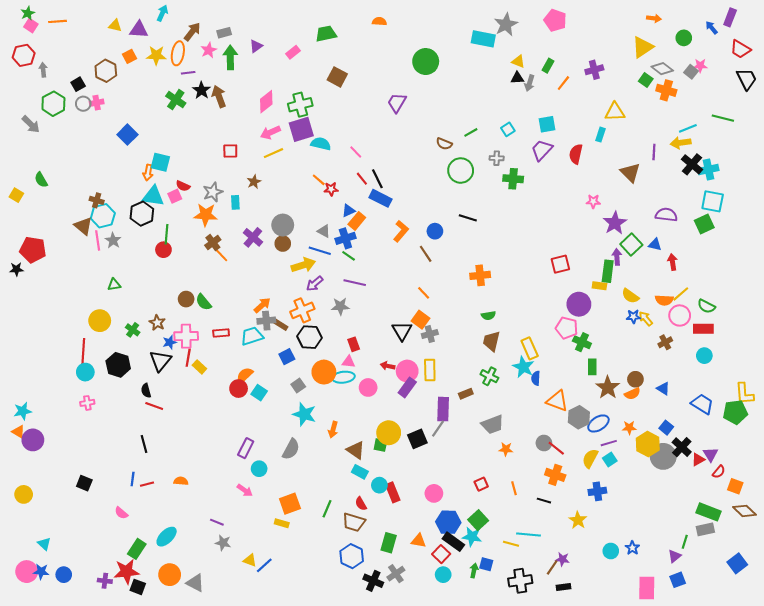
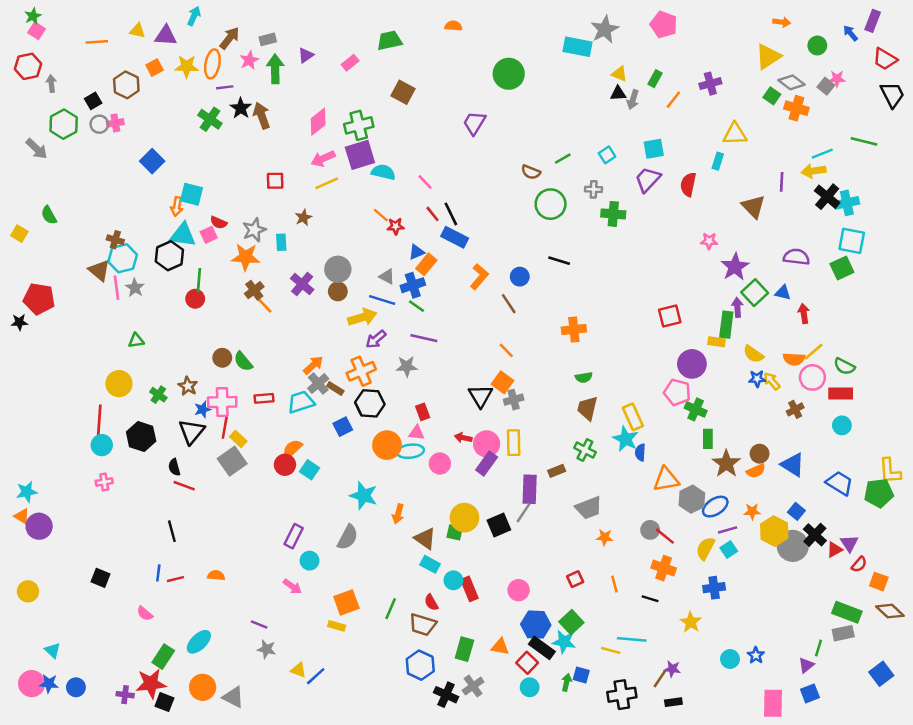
orange line: (58, 21) -> (97, 42), moved
gray cross: (266, 321) -> (318, 384), turned -36
gray square: (298, 385) -> (232, 461), moved, size x1.6
blue triangle: (663, 389) -> (793, 465), size x1.5
orange triangle: (557, 401) -> (666, 479), turned -30

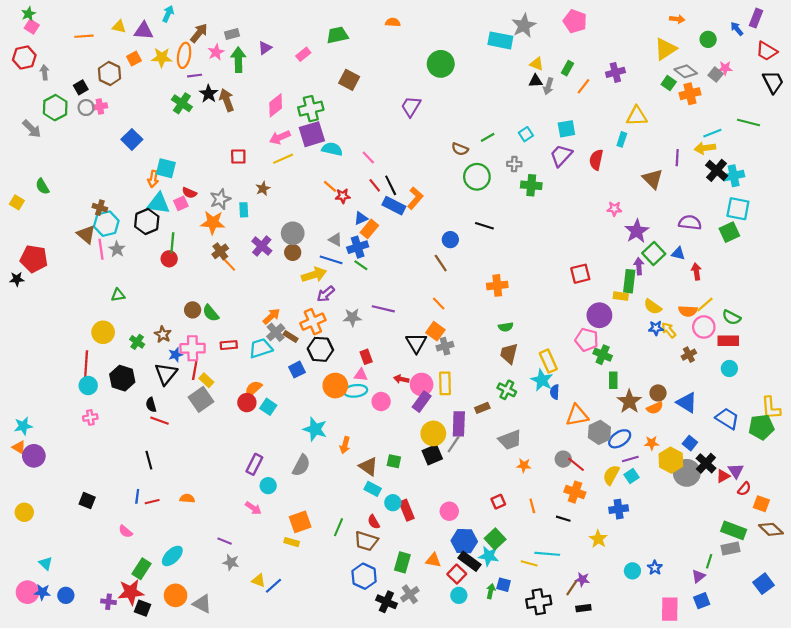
orange cross: (796, 108) -> (690, 94), turned -30
orange L-shape: (479, 277) -> (415, 198), moved
purple line: (424, 338) -> (383, 309), moved
yellow circle: (464, 518) -> (433, 433), moved

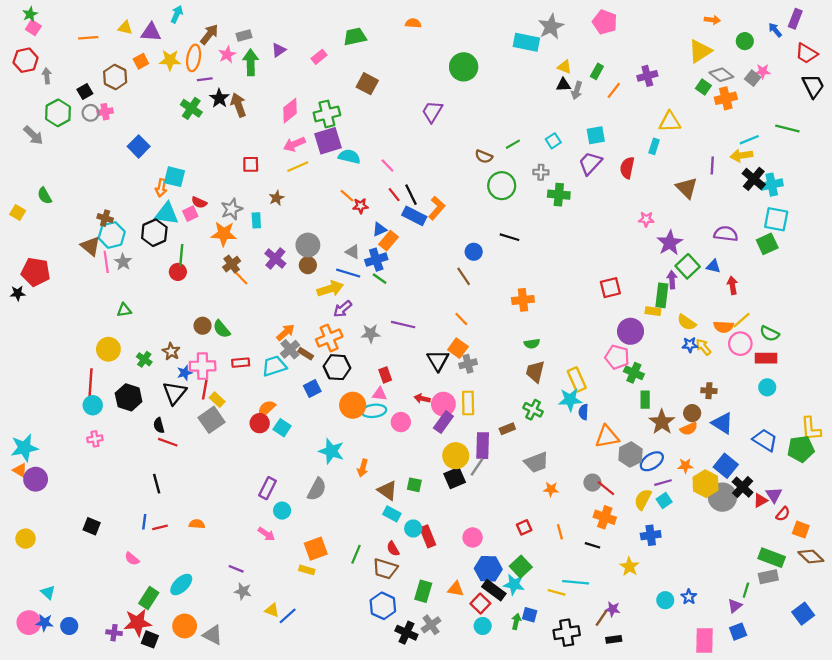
brown cross: (689, 355) -> (709, 391), moved, turned 32
cyan star: (542, 380) -> (570, 400), turned -30
cyan star: (23, 426) -> (24, 448), size x1.4
blue square: (690, 443) -> (726, 466), size x1.5

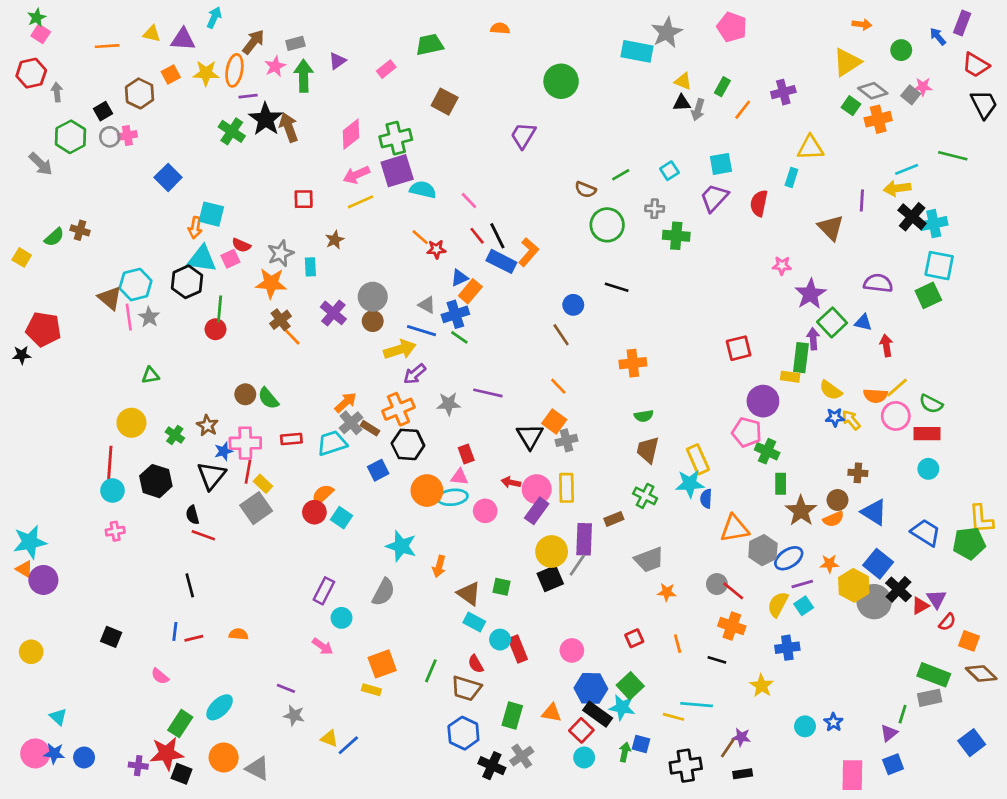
black star: (219, 98) -> (266, 119), size x1.4
green semicircle: (45, 196) -> (54, 237), turned -102
brown cross: (105, 218) -> (80, 230), moved

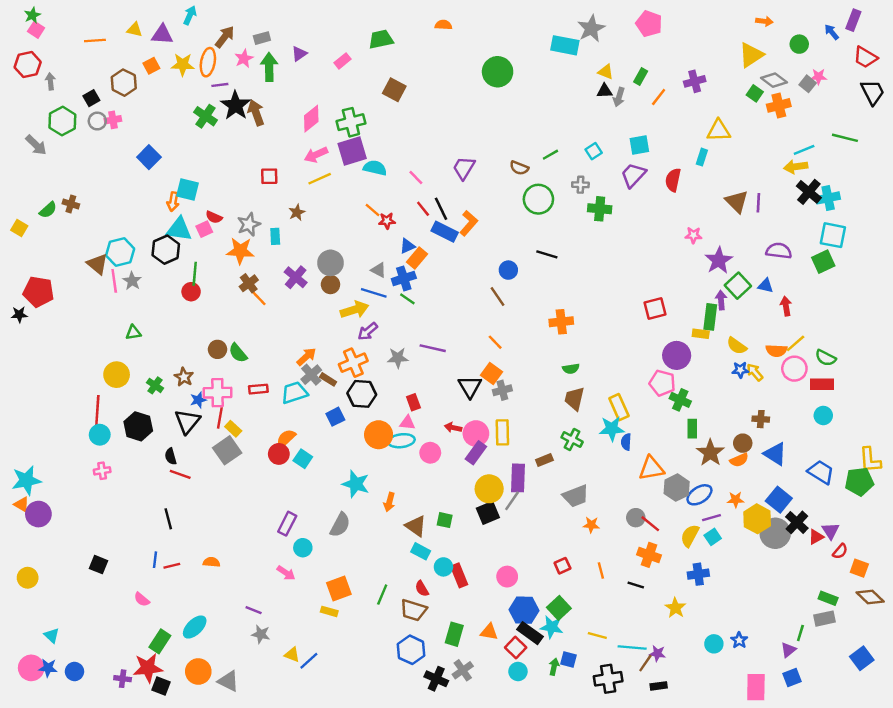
purple trapezoid: (523, 135) -> (464, 168), moved
purple line: (862, 201) -> (758, 203), moved
green rectangle: (934, 675) -> (828, 598), size x0.7
cyan line: (697, 705) -> (632, 647), moved

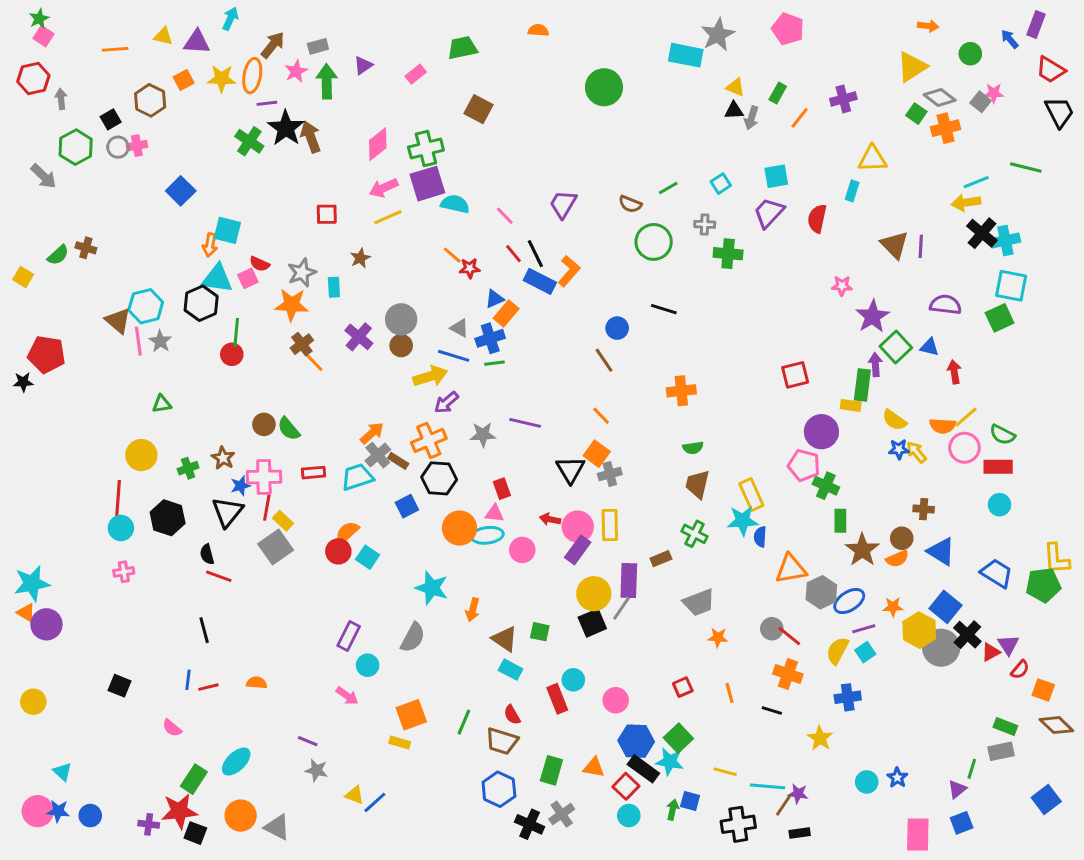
green line: (407, 299) -> (495, 363), turned -42
green cross: (155, 385) -> (188, 468), turned 35
cyan circle: (443, 567) -> (573, 680), moved

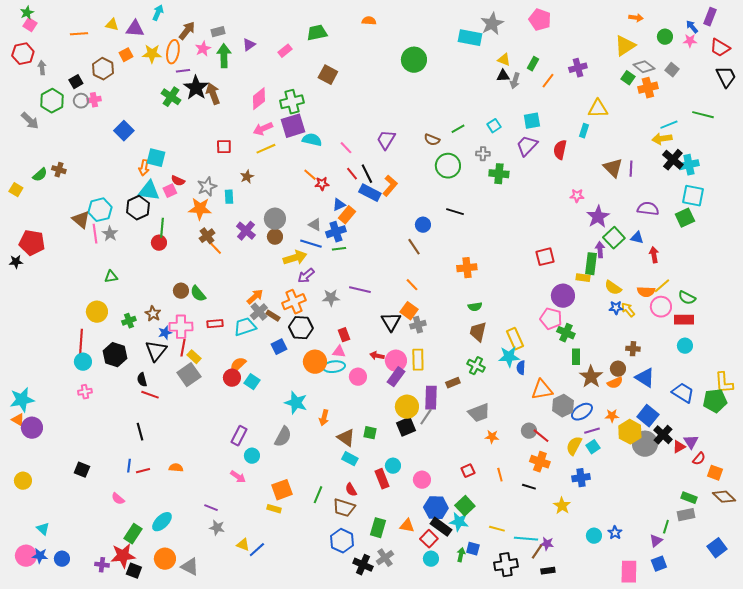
pink star: (994, 93) -> (690, 41), moved

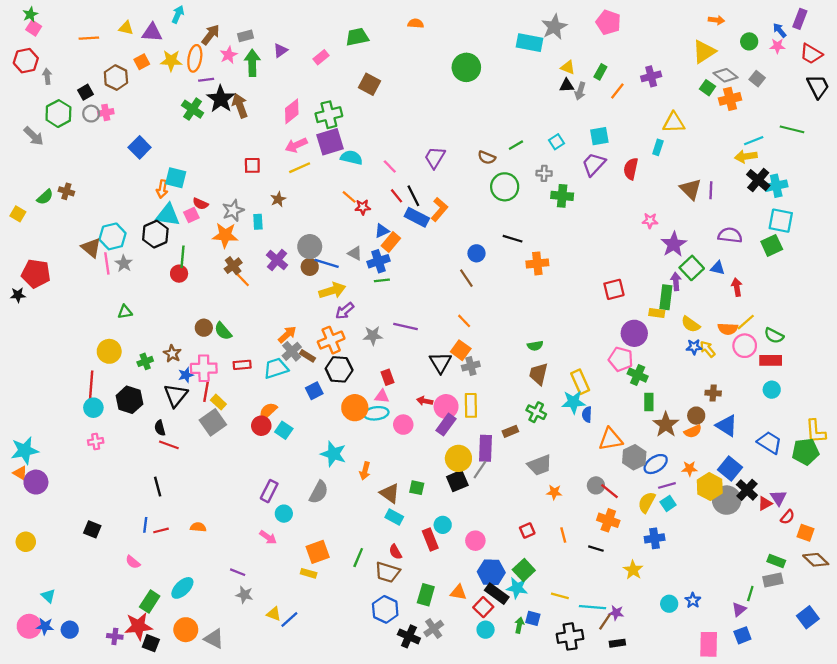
blue line: (311, 244) -> (327, 263), moved
orange cross: (467, 268) -> (537, 263), moved

